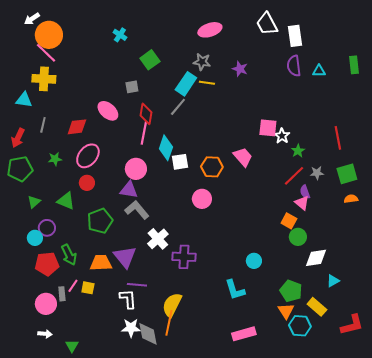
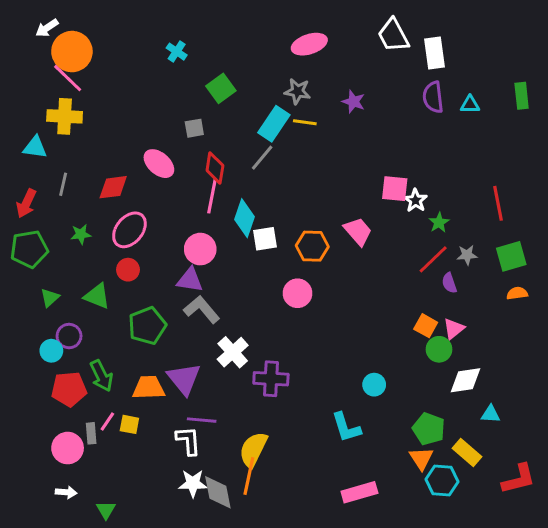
pink triangle: (302, 203) -> (454, 329), moved, turned 42
cyan triangle: (333, 281) -> (491, 414), turned 32

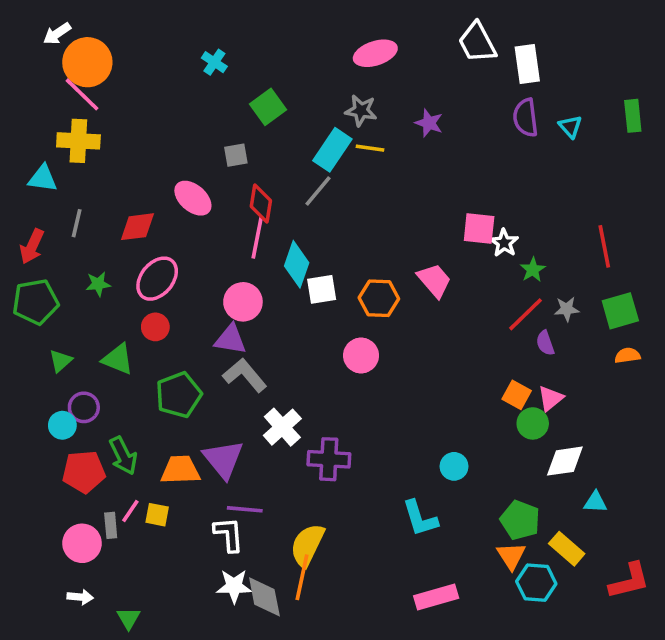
cyan triangle: (470, 105) -> (570, 127), turned 48

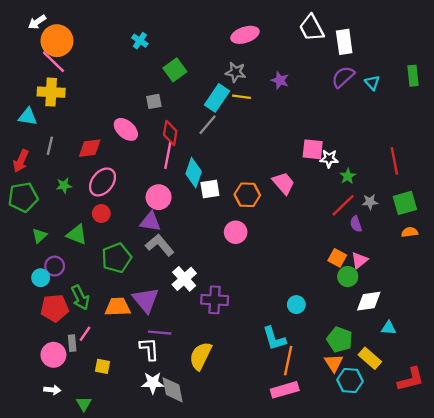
purple semicircle: (526, 118) -> (343, 77), turned 55
white star: (504, 243) -> (329, 159), turned -30
yellow square: (157, 515) -> (102, 366), moved
orange line: (302, 577) -> (288, 361), moved

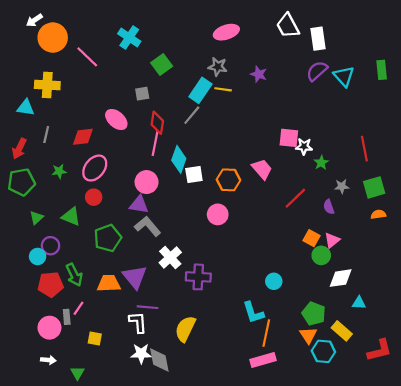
cyan cross: (140, 41) -> (129, 38), size x1.5
pink line: (53, 62) -> (87, 57), moved
cyan triangle: (372, 83) -> (344, 76), size x1.5
red line: (343, 205) -> (295, 198), moved

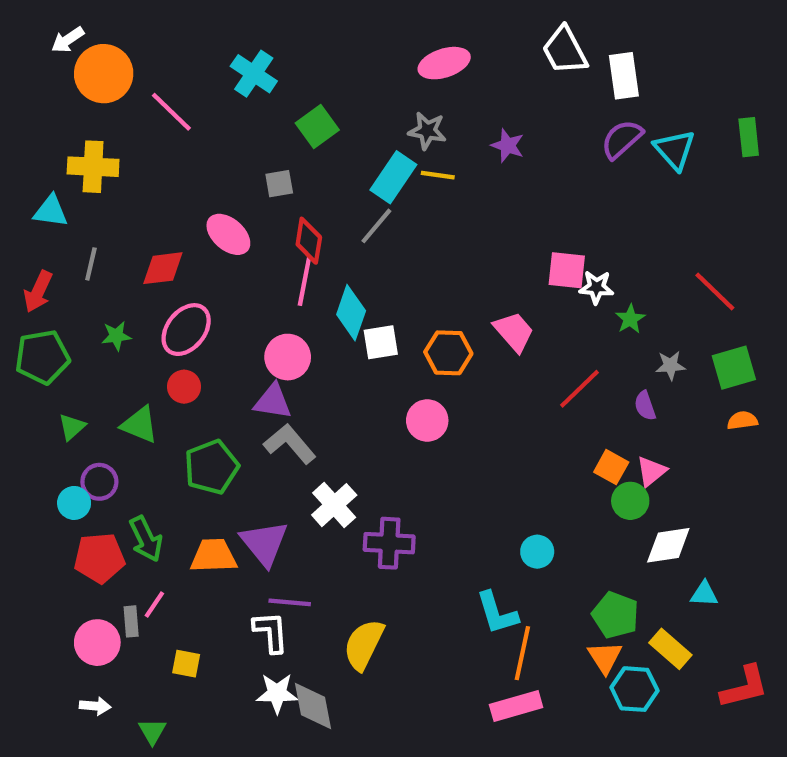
red line: (364, 149) -> (715, 291), turned -35

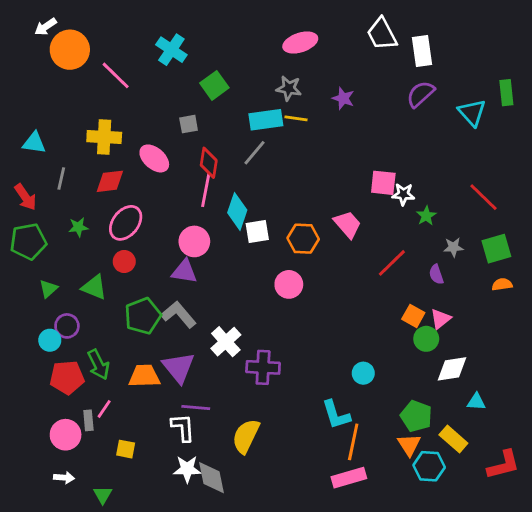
cyan triangle: (675, 150) -> (472, 113), moved
yellow cross: (93, 167) -> (104, 137), moved
cyan rectangle: (393, 177) -> (266, 120), turned 48
red arrow: (38, 291) -> (25, 197), turned -60
gray L-shape: (290, 444) -> (179, 314), moved

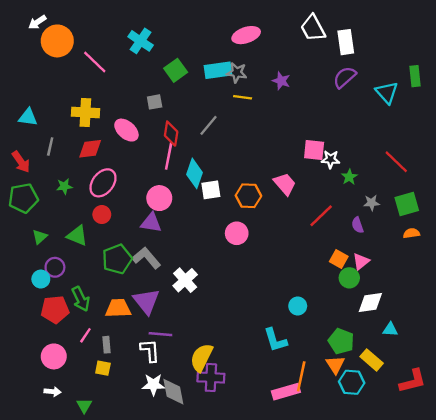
cyan rectangle: (266, 120) -> (218, 70), moved
purple cross: (263, 367) -> (211, 378), moved
gray rectangle: (88, 420) -> (107, 345), moved
orange line: (353, 442) -> (301, 376), moved

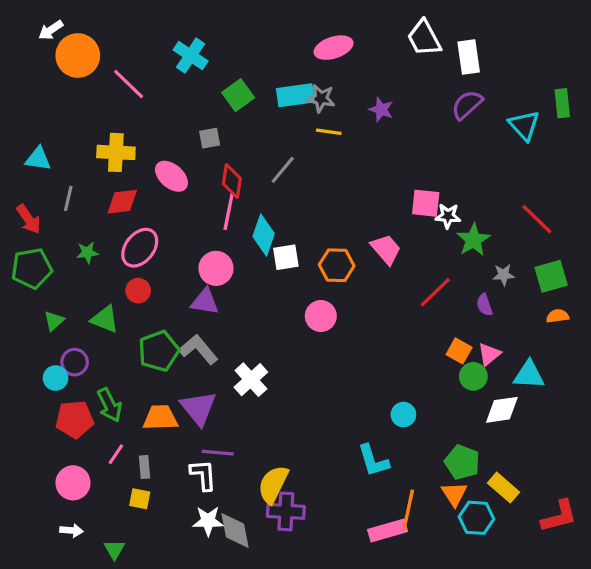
green star: (349, 177) -> (473, 240), size x1.5
cyan triangle: (390, 329) -> (529, 375), moved, size x1.5

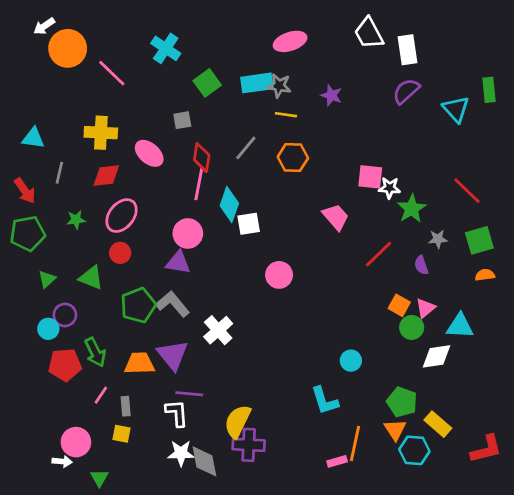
orange hexagon: (337, 265) -> (293, 157), moved
pink circle: (73, 483) -> (76, 442), moved
pink rectangle: (388, 530) -> (337, 461), size x0.6

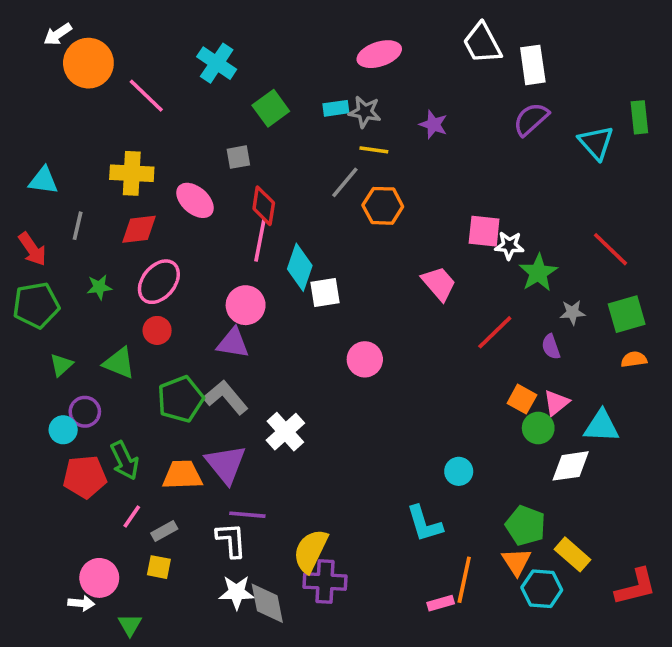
cyan rectangle: (257, 83) -> (336, 108), size x0.6
gray line: (246, 148) -> (345, 182), moved
gray rectangle: (126, 406) -> (164, 531), turned 66

